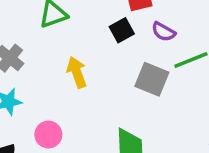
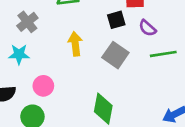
gray square: (152, 79) -> (115, 55), moved

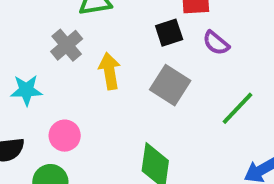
gray cross: (27, 22) -> (67, 45), moved
green line: (163, 54) -> (238, 108), moved, turned -35

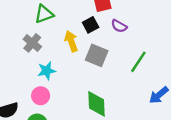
yellow arrow: (110, 71) -> (71, 41), moved
cyan star: (26, 90) -> (47, 71), moved

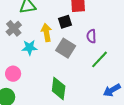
purple semicircle: (119, 26) -> (91, 36), moved, turned 48
cyan star: (47, 71) -> (29, 48), moved

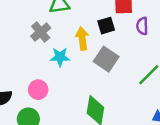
purple semicircle: (91, 36) -> (142, 26), moved

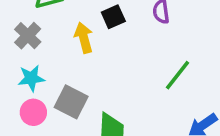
cyan star: (60, 57) -> (31, 78), moved
gray square: (106, 59) -> (71, 102), moved

